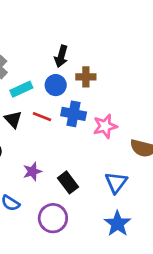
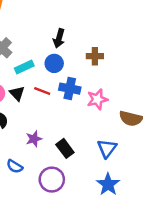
brown cross: (86, 77) -> (95, 56), moved

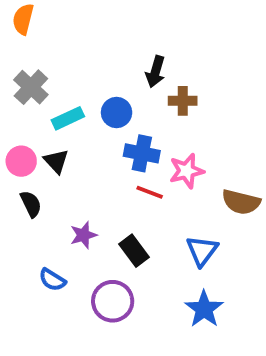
black arrow: (59, 38) -> (155, 72), moved
red line: (42, 91) -> (150, 192), moved

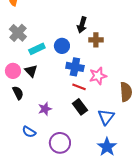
brown semicircle: (241, 202) -> (126, 92), turned -108
black rectangle: (134, 251) -> (80, 107), moved

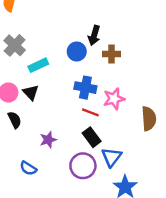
blue circle: (62, 46) -> (77, 52), moved
blue triangle: (106, 117) -> (111, 157), moved
purple circle: (60, 143) -> (83, 166), moved

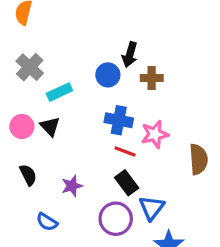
black semicircle: (15, 120) -> (28, 175), moved

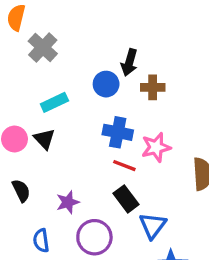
gray cross: (30, 67) -> (43, 47), moved
purple circle: (116, 219) -> (94, 237), moved
blue semicircle: (47, 222) -> (41, 241), turned 50

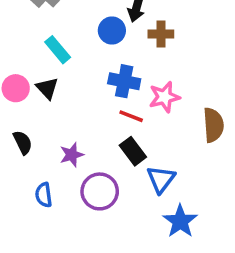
cyan rectangle: (54, 102) -> (58, 50), turned 75

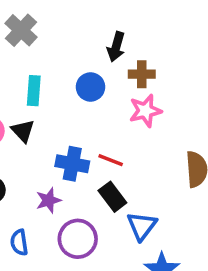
blue circle: (112, 30) -> (91, 87), moved
cyan rectangle: (58, 50) -> (34, 91), turned 44
blue cross: (124, 81) -> (72, 164), moved
pink star: (164, 97) -> (145, 111), moved

